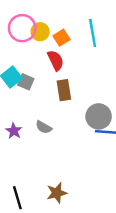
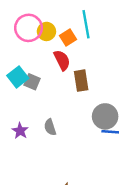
cyan line: (93, 33) -> (86, 24), moved
brown rectangle: (64, 90) -> (81, 81), moved
gray semicircle: (44, 127) -> (50, 127), turned 42

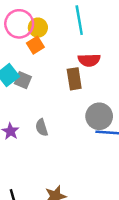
orange square: (68, 37) -> (35, 45), moved
red semicircle: (62, 60) -> (89, 60), moved, turned 114

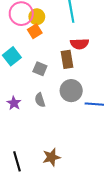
gray square: (23, 80) -> (40, 69), moved
gray circle: (99, 116) -> (71, 91), moved

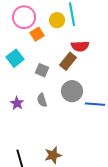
yellow circle: (37, 17) -> (57, 20), moved
brown rectangle: (67, 59) -> (68, 61), turned 48

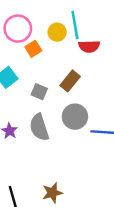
red semicircle: (80, 46) -> (89, 46), moved
gray semicircle: (42, 100) -> (39, 127), size x1.6

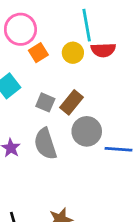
yellow circle: (57, 32) -> (73, 53), moved
brown rectangle: (70, 81) -> (72, 102), moved

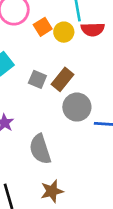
orange square: (38, 53) -> (43, 27), moved
gray semicircle: (45, 144) -> (40, 149), moved

